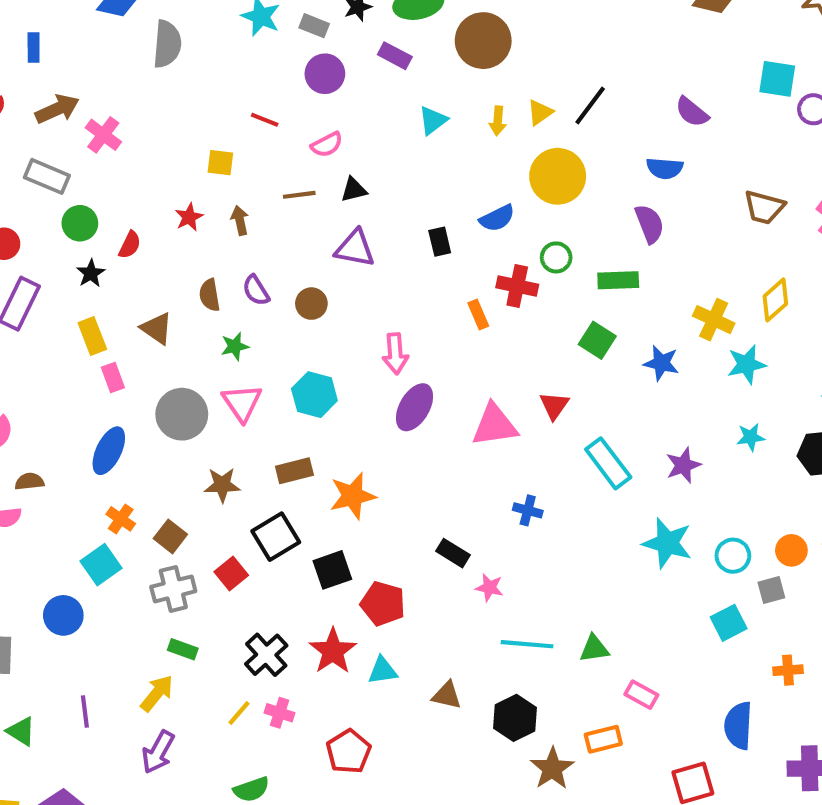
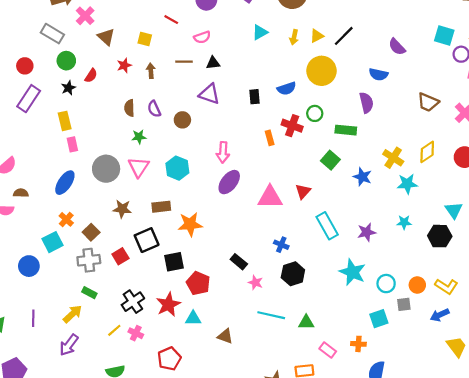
brown triangle: (157, 328) -> (106, 37), moved
orange cross: (788, 670) -> (358, 344), moved
black hexagon: (515, 718) -> (293, 274), moved

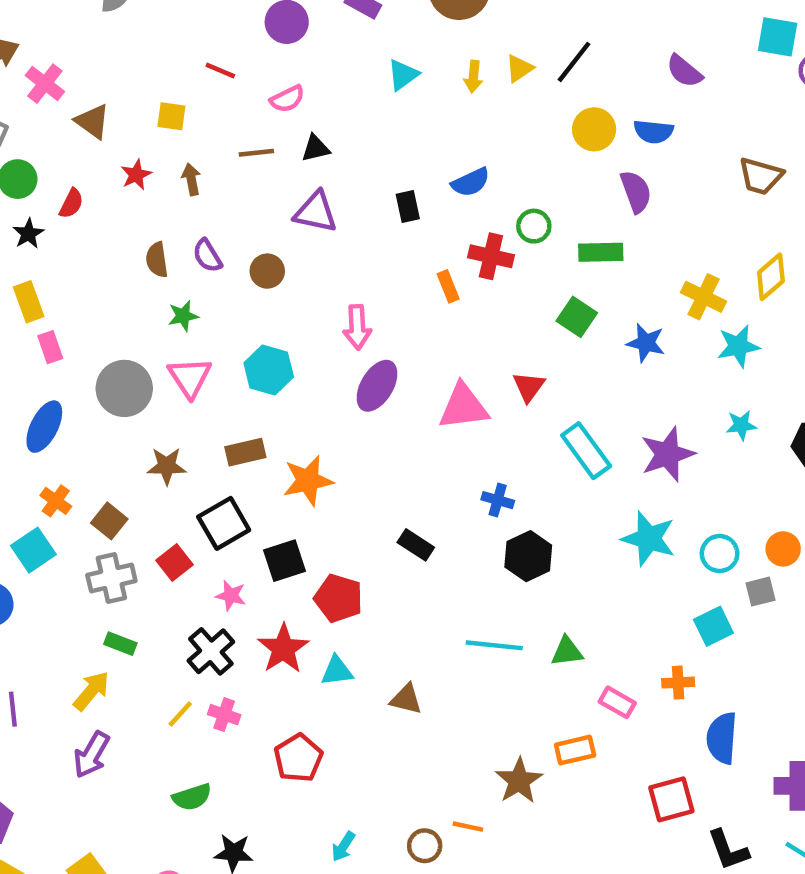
yellow circle: (321, 71) -> (594, 129), moved, size x0.7
purple star: (367, 232) -> (668, 454), size x1.4
pink star: (255, 283) -> (231, 596), moved

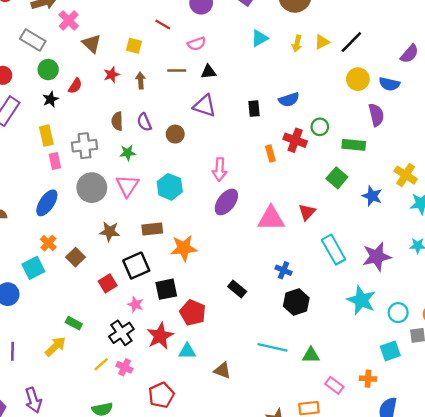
purple semicircle: (684, 71) -> (410, 54), turned -96
gray cross: (111, 578) -> (85, 146), moved
purple arrow: (91, 755) -> (33, 400), moved, turned -55

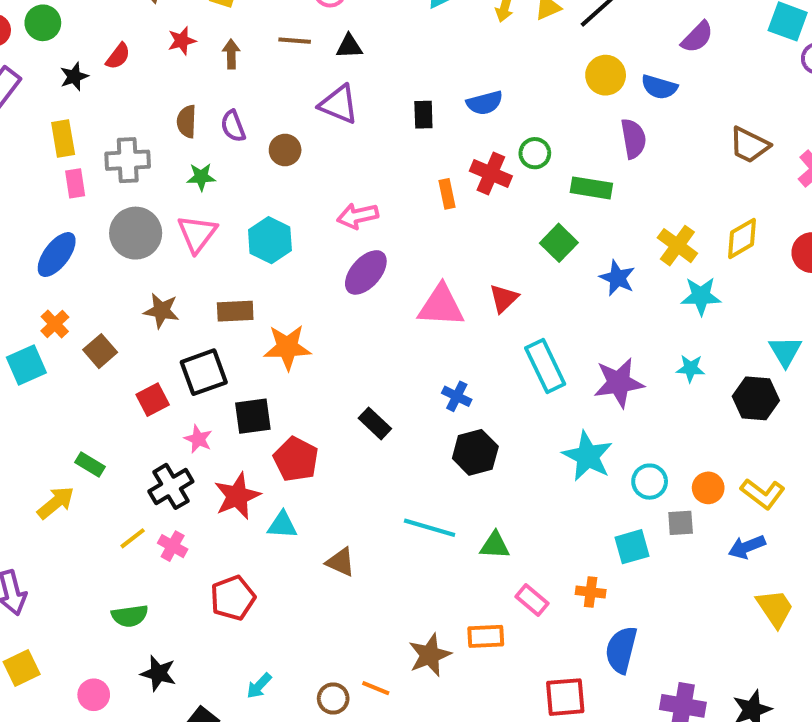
green circle: (48, 70) -> (43, 23), moved
pink arrow: (220, 170) -> (358, 216), turned 70

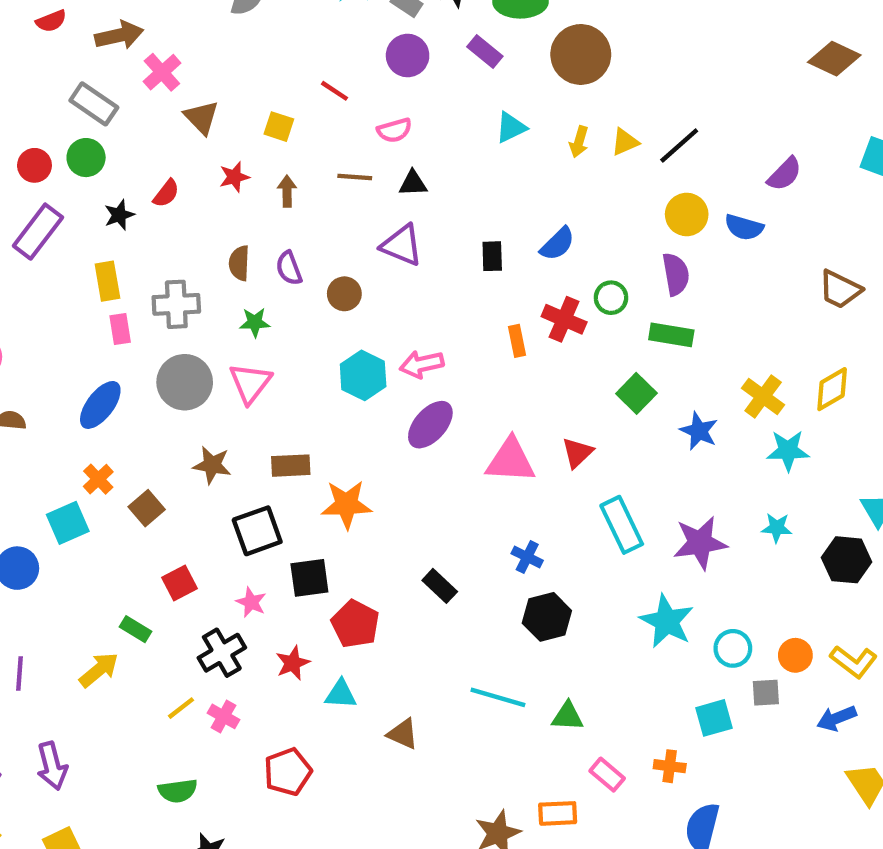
blue semicircle: (485, 103) -> (558, 244), turned -30
purple semicircle: (633, 139) -> (676, 274), moved
cyan hexagon: (270, 240) -> (363, 375), moved
red square: (153, 400) -> (179, 583), moved
red star: (237, 496) -> (293, 663), size x0.7

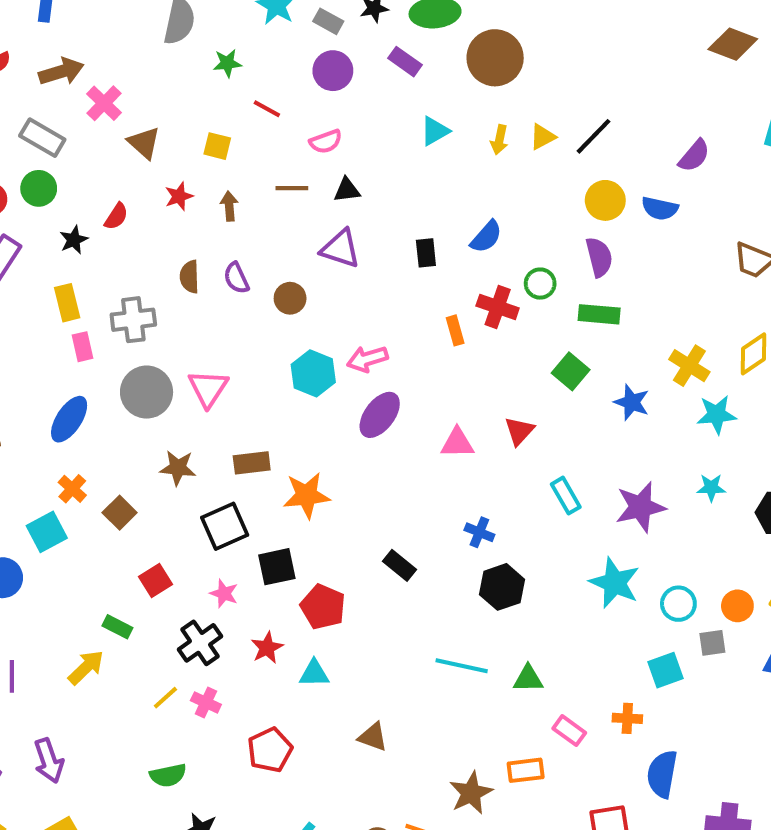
green star: (255, 322) -> (227, 63), moved
pink triangle: (511, 460) -> (457, 443), size x0.7
cyan rectangle: (622, 525) -> (566, 496), size x0.7
brown triangle: (403, 734) -> (373, 737), moved

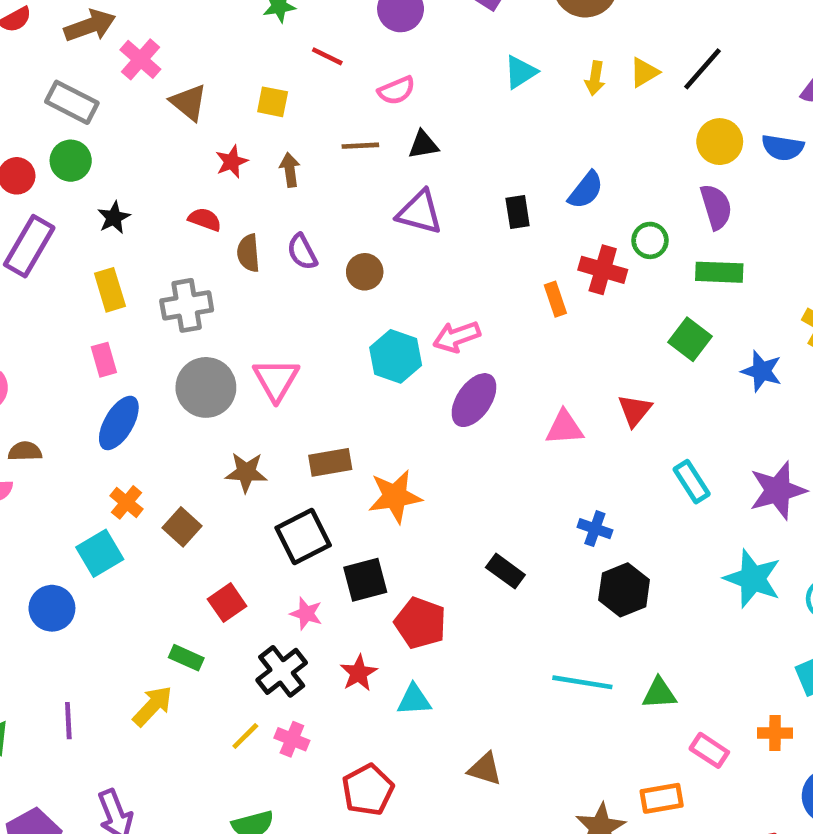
red semicircle: (116, 216) -> (205, 219), moved, turned -100
pink rectangle: (82, 347) -> (104, 360), moved

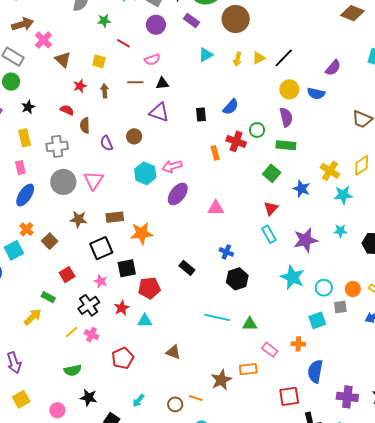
purple semicircle: (302, 252) -> (106, 143), moved
red triangle: (635, 410) -> (271, 208), moved
red pentagon: (420, 623) -> (149, 288), turned -30

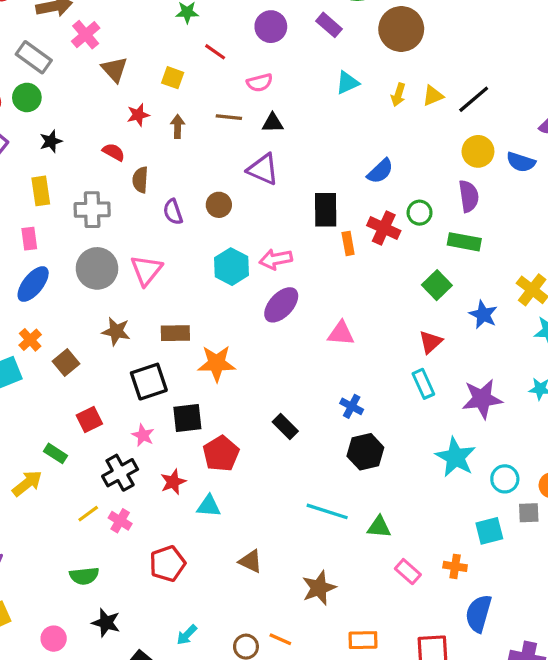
black rectangle: (201, 115) -> (326, 210), moved, size x1.5
red pentagon: (149, 288) -> (221, 454), turned -30
orange rectangle: (248, 369) -> (363, 640), moved
brown star: (221, 380) -> (319, 588), moved

